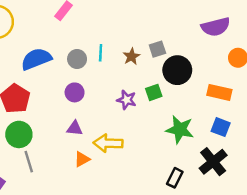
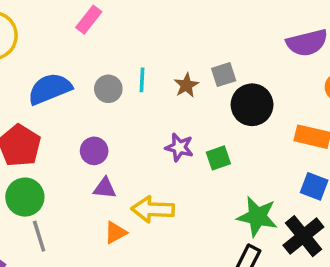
purple circle: (75, 92) -> (94, 151), moved
green square: (154, 92) -> (218, 158), moved
green star: (180, 130) -> (257, 217), moved

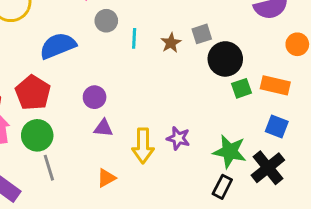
gray circle: (108, 89) -> (106, 21), moved
purple star: (179, 147) -> (178, 138), moved
green square: (218, 158) -> (241, 88), moved
yellow arrow: (153, 209) -> (143, 146), turned -92
orange triangle: (115, 233) -> (106, 178), moved

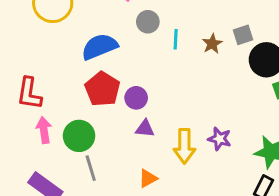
red pentagon: (33, 93) -> (102, 89), moved

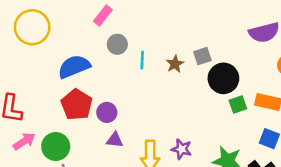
pink arrow: (44, 130) -> (24, 141), turned 65

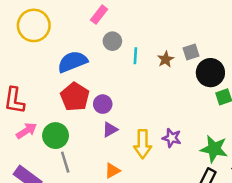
purple triangle: (115, 140) -> (110, 129), turned -35

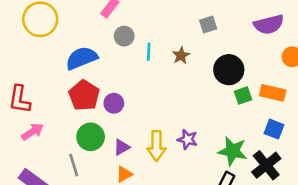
gray square: (191, 52) -> (208, 24), moved
purple triangle: (110, 129) -> (122, 147), moved
green circle: (56, 136) -> (91, 137), moved

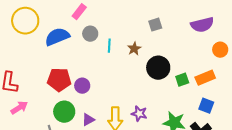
blue semicircle: (82, 58) -> (57, 37), moved
black circle: (229, 70) -> (158, 68), moved
orange rectangle: (273, 93) -> (205, 78), turned -36
red pentagon: (84, 95) -> (59, 80), turned -30

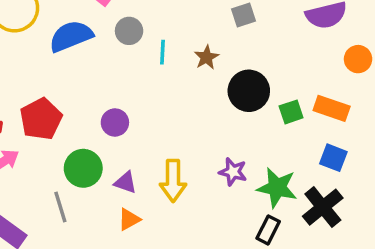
orange rectangle: (205, 78) -> (332, 108), turned 42
red pentagon: (59, 80) -> (41, 119), moved, turned -30
purple star: (139, 114) -> (233, 172), moved
purple triangle: (88, 120) -> (125, 182), turned 48

